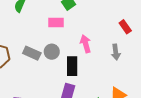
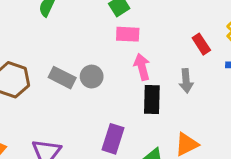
pink rectangle: (56, 23) -> (128, 34), moved
black rectangle: (72, 66) -> (152, 99), moved

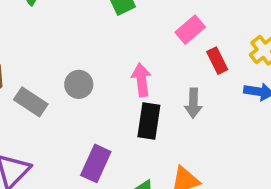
pink rectangle: (128, 34) -> (190, 30), moved, turned -50
gray rectangle: (62, 78) -> (31, 102), moved

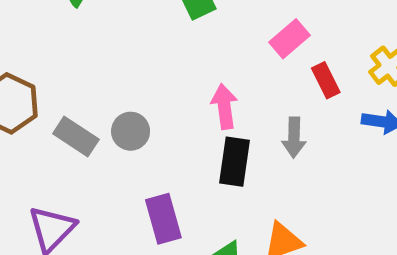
gray circle: (79, 84) -> (131, 131), moved
purple rectangle: (96, 163) -> (163, 219), turned -40

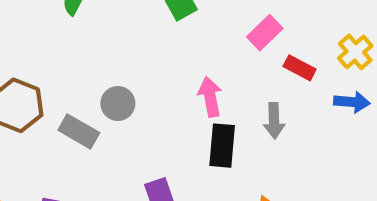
red rectangle: (326, 80) -> (300, 68), turned -32
gray circle: (131, 131) -> (118, 103), moved

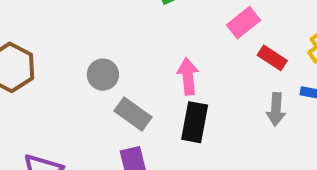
gray arrow: (274, 121) -> (276, 109), moved
gray rectangle: (79, 131) -> (133, 114), moved

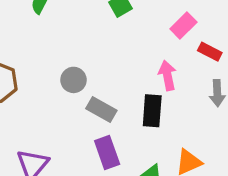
pink arrow: (188, 76) -> (167, 75), moved

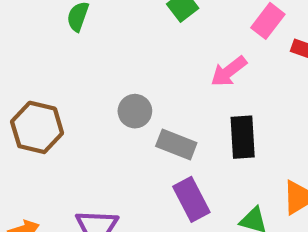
pink arrow: (167, 75) -> (229, 71), moved, turned -108

